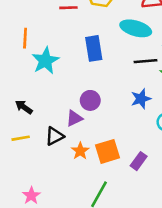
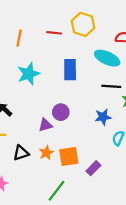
orange line: (25, 38) -> (19, 38), moved
black triangle: (55, 136) -> (21, 153), moved

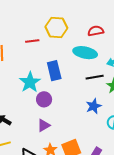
cyan star: (29, 74) -> (30, 82), moved
purple circle: (61, 112) -> (44, 99), moved

